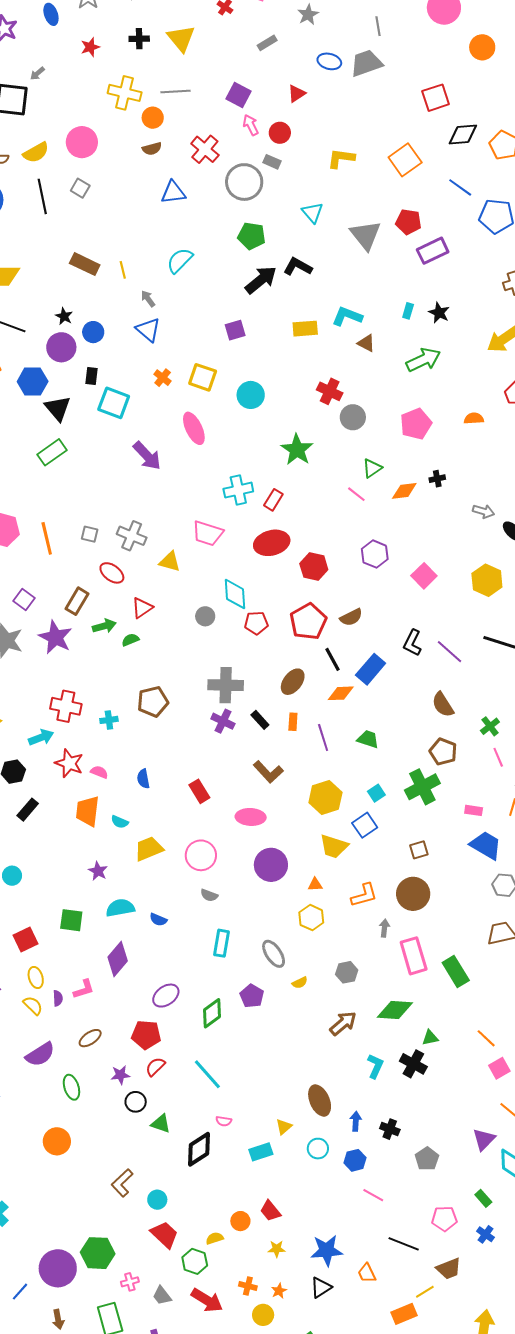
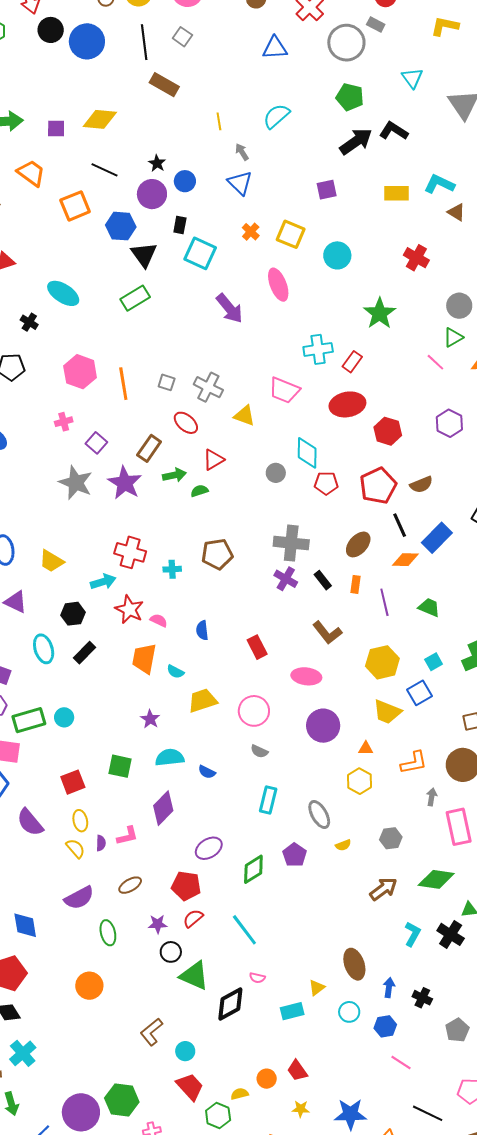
brown rectangle: (85, 264) -> (164, 85), moved
gray circle: (353, 417) -> (459, 306), moved
green triangle: (161, 1124) -> (194, 976), size x1.5

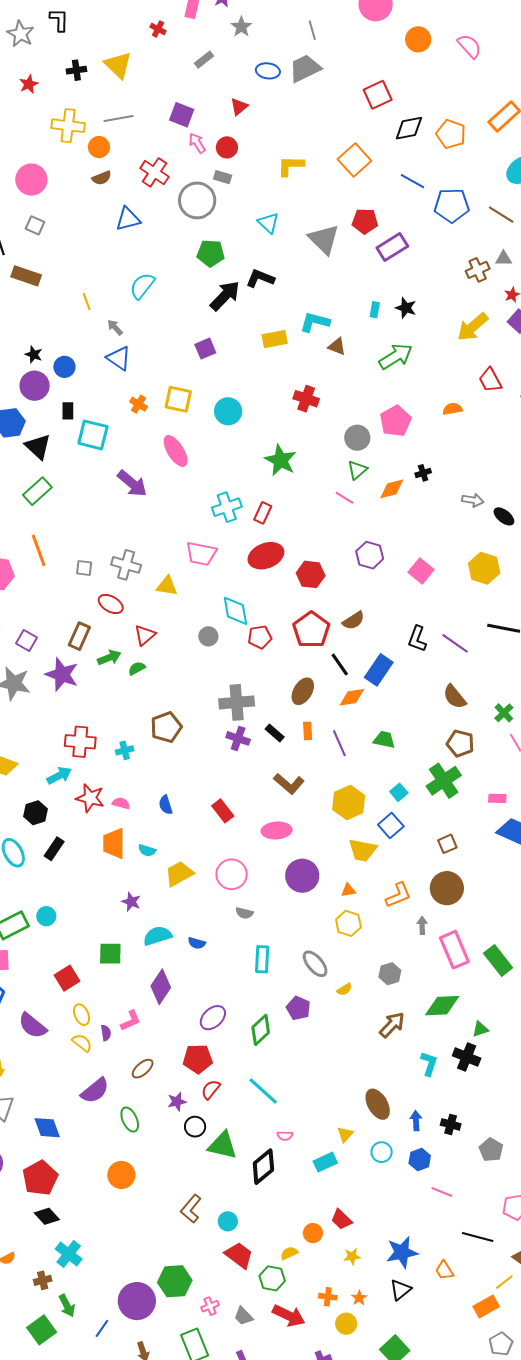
orange line: (123, 384) -> (39, 550), moved

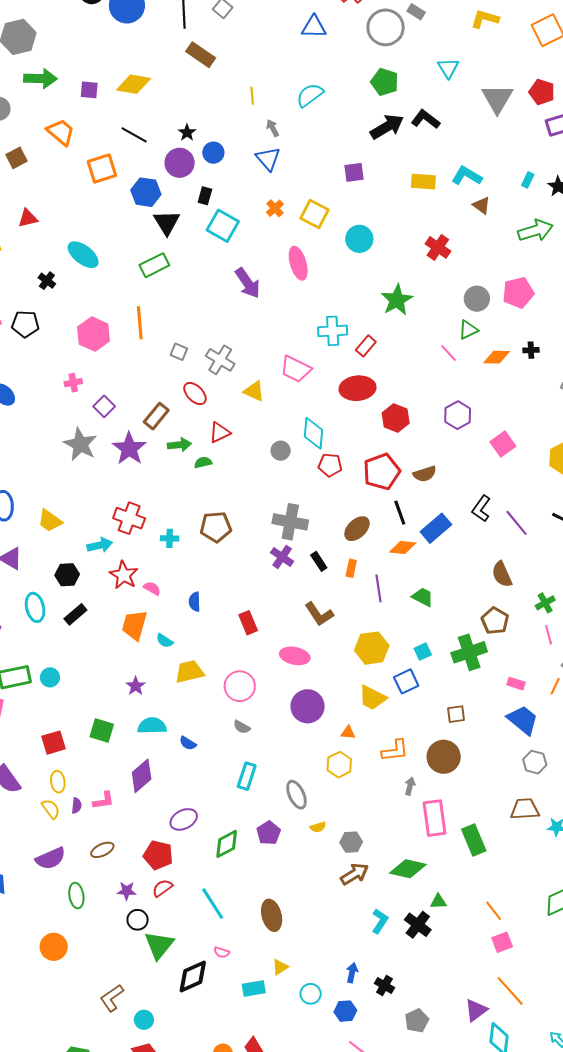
gray hexagon: (390, 974) -> (351, 842), moved
brown ellipse: (378, 1104) -> (272, 915), moved
green triangle: (223, 1145) -> (159, 945), turned 40

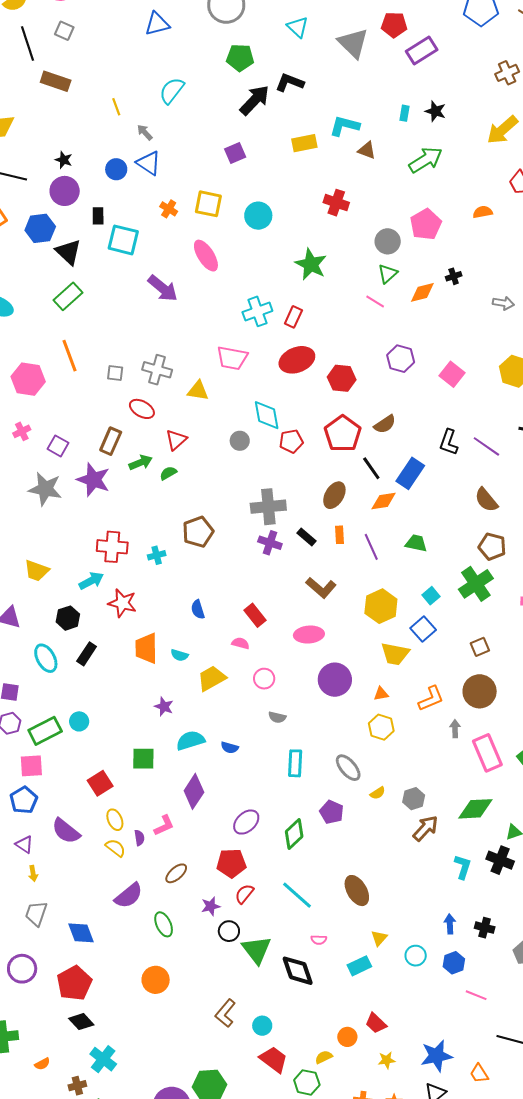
blue circle: (213, 153) -> (116, 169), moved
pink semicircle: (152, 588) -> (240, 643), moved
pink circle: (240, 686) -> (264, 679), size x0.7
black diamond: (193, 976) -> (298, 971), turned -69

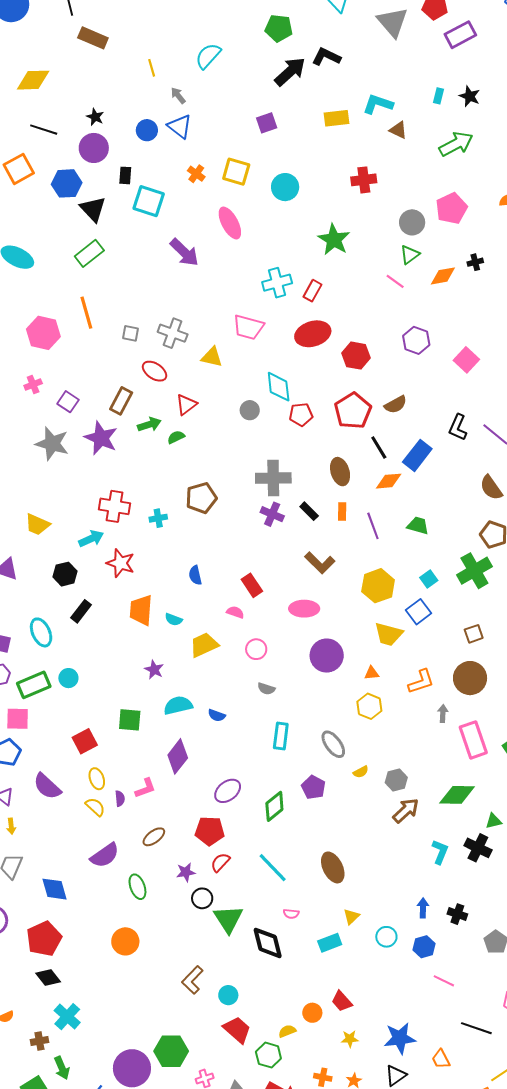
red cross: (336, 203) -> (364, 180), turned -30
brown ellipse: (334, 495) -> (340, 472), turned -52
cyan ellipse: (46, 658) -> (41, 632), moved

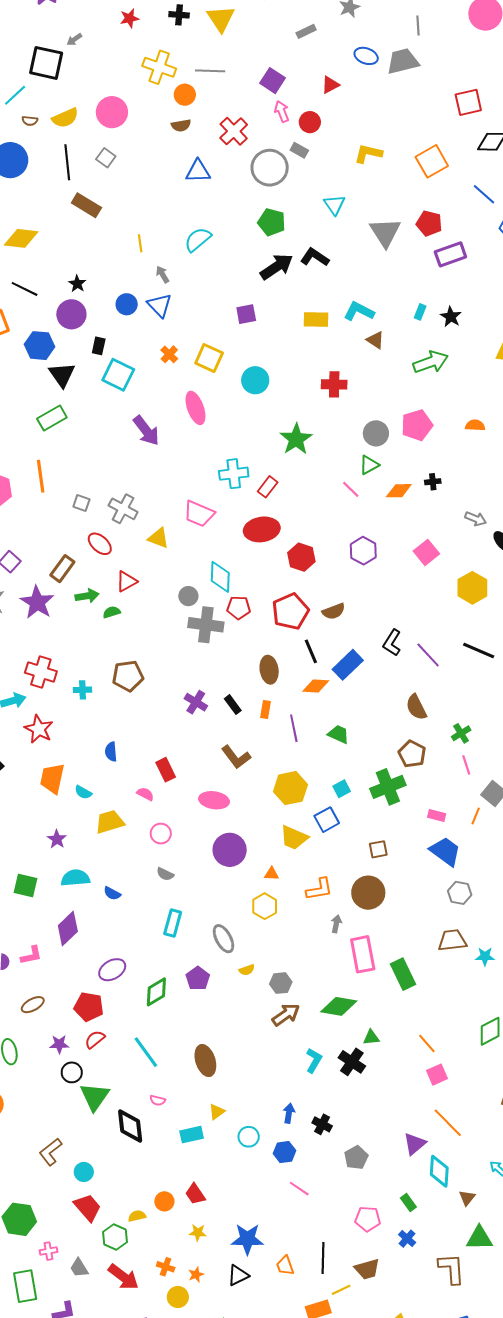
pink square: (466, 360) -> (426, 552), moved
gray cross: (273, 478) -> (206, 625), moved
black line: (476, 1028) -> (323, 1258), moved, turned 64

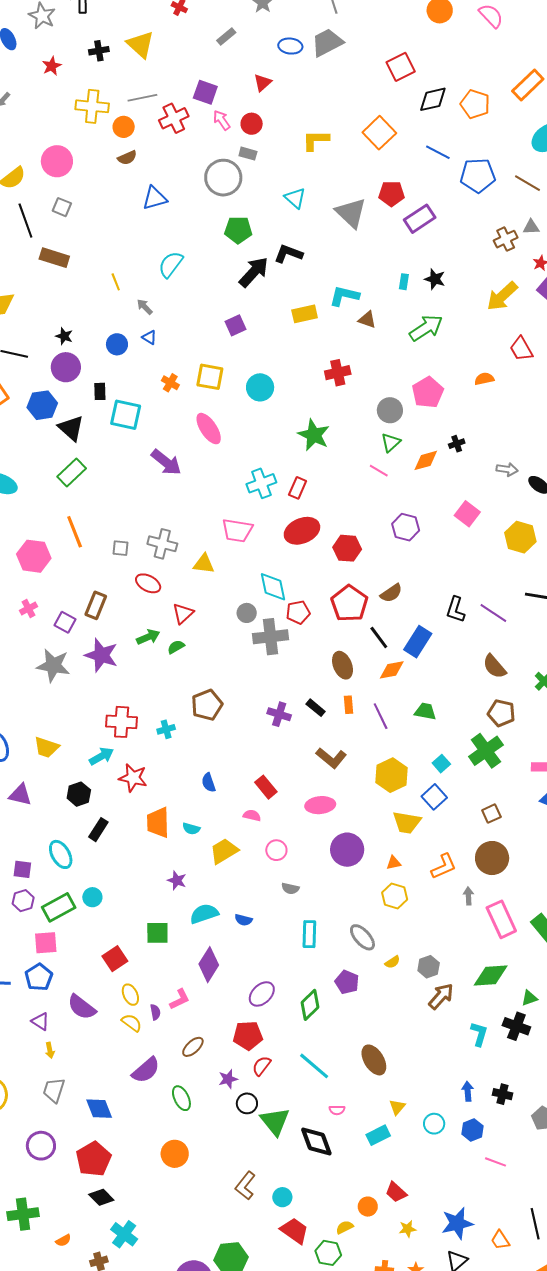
red cross: (234, 131) -> (174, 118), moved, turned 32
blue triangle: (160, 305) -> (149, 337), size x0.6
brown rectangle: (62, 569) -> (96, 605), moved

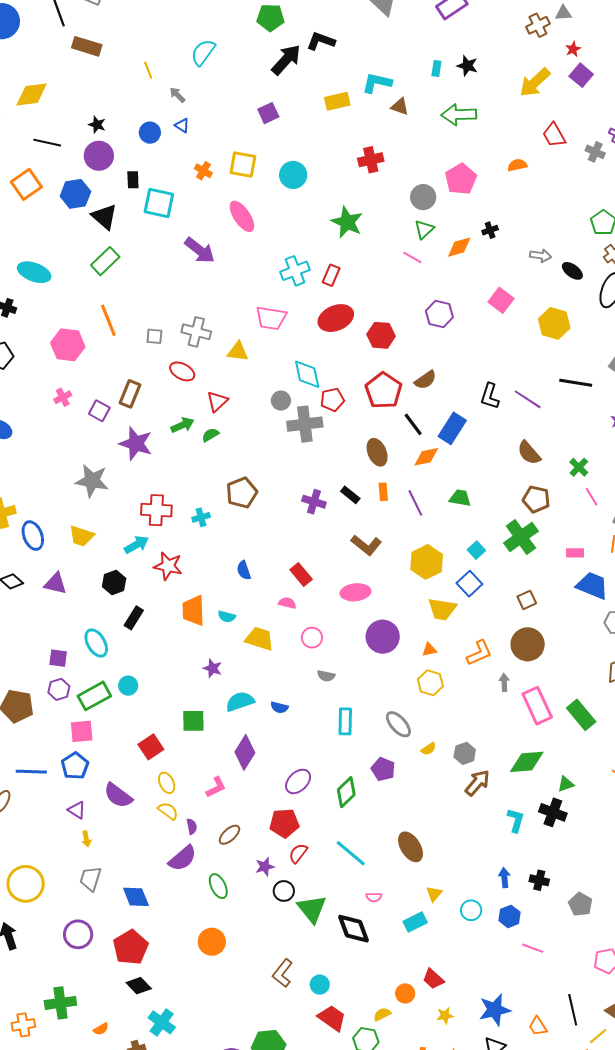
green arrow: (426, 328) -> (459, 115), turned -148
gray star: (53, 665) -> (92, 481), moved
yellow trapezoid: (224, 851) -> (259, 639), turned 48
purple semicircle: (155, 1012) -> (192, 826), moved

